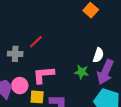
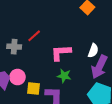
green star: (82, 72) -> (64, 76), moved
pink L-shape: (43, 75) -> (61, 53), moved

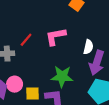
pink L-shape: (61, 53) -> (56, 36), moved
green star: (64, 76) -> (62, 77), size x1.5

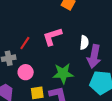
pink circle: (15, 84) -> (26, 72), moved

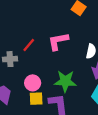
pink circle: (26, 72) -> (33, 83), moved

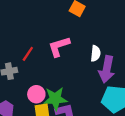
green star: (65, 81) -> (55, 99), moved

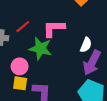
green star: (55, 99) -> (40, 49), moved

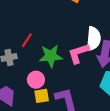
pink L-shape: (54, 28) -> (79, 53), moved
white semicircle: (86, 45) -> (94, 39), size x1.5

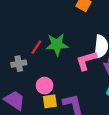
green star: (51, 56) -> (57, 45), moved

